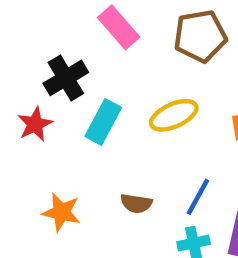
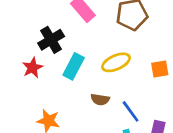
blue line: (198, 197) -> (131, 111), turned -65
brown semicircle: (136, 203) -> (100, 99), moved

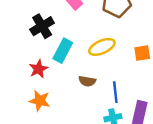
red star: (32, 68) -> (38, 69), moved
blue line: (131, 111) -> (115, 92), turned 30

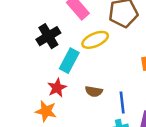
yellow ellipse: (102, 47) -> (95, 40), moved
red star: (38, 69) -> (57, 88), moved

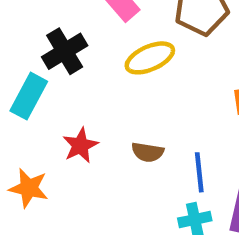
cyan rectangle: (69, 61) -> (29, 96), moved
orange star: (46, 111) -> (29, 188), moved

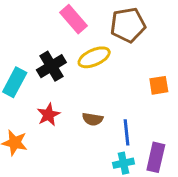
black cross: (65, 51) -> (51, 66), moved

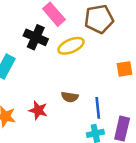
black cross: (51, 66) -> (36, 37), moved, turned -35
red star: (49, 115) -> (38, 110), moved, turned -30

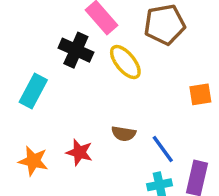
yellow ellipse: (71, 46) -> (125, 62), turned 75
blue line: (98, 108) -> (163, 149), turned -30

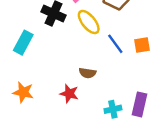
blue line: (163, 149) -> (115, 44), moved
red star: (79, 152) -> (69, 94), moved

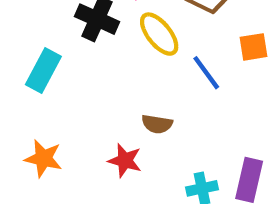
orange square: (142, 45) -> (253, 47), moved

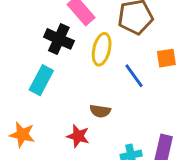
yellow ellipse: (159, 34) -> (102, 49), turned 52
cyan rectangle: (43, 70) -> (41, 80), moved

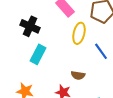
black cross: (59, 39) -> (30, 26), moved

